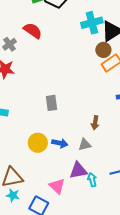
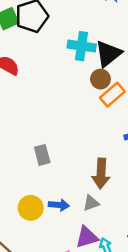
cyan cross: (92, 23) -> (82, 46), turned 30
brown arrow: (95, 123) -> (101, 174), size x1.6

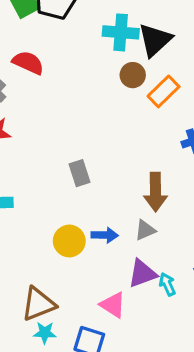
brown circle: (100, 79) -> (133, 75), moved

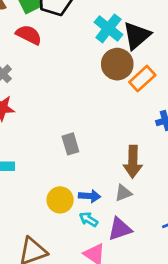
cyan cross: (121, 32) -> (108, 28), turned 32
red semicircle: (28, 63) -> (29, 35), moved
brown circle: (133, 75) -> (117, 64), size x1.5
cyan arrow: (167, 284) -> (89, 219), moved, turned -36

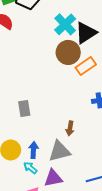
brown arrow: (133, 162) -> (70, 128), size x0.6
gray triangle: (123, 193) -> (59, 151), size x1.6
blue arrow: (90, 196) -> (34, 150), turned -98

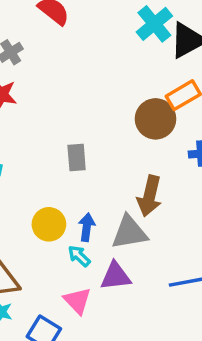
brown circle: (68, 52) -> (156, 119), moved
brown arrow: (70, 128) -> (149, 196), size x1.6

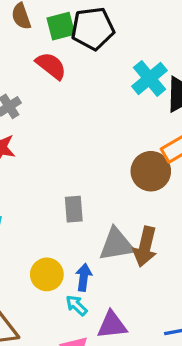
gray triangle: (129, 232) -> (117, 244), moved

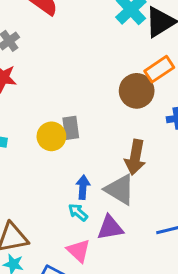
gray triangle: (117, 244) -> (120, 190), moved, turned 44
yellow circle: (47, 274) -> (51, 136), moved

